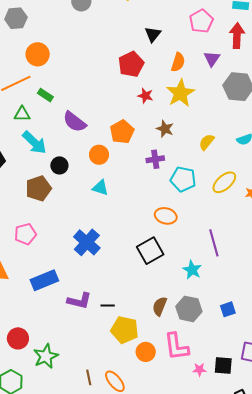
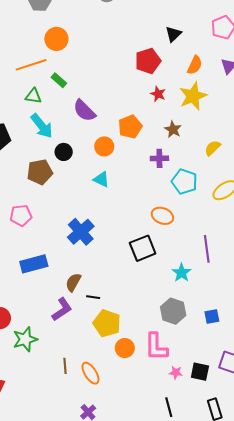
purple L-shape: (79, 301) -> (62, 309), moved, turned -55
brown semicircle: (160, 306) -> (73, 282), moved

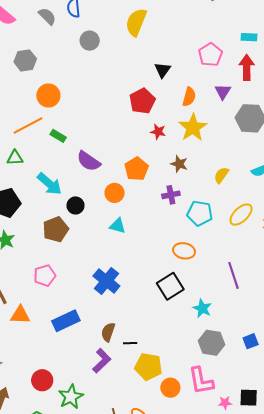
green triangle: (33, 96) -> (15, 158), moved
cyan star: (182, 273) -> (202, 308), moved

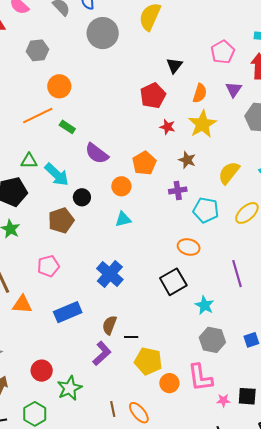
gray circle: (90, 41) -> (103, 33), size x1.6
green triangle: (15, 158) -> (29, 161), moved
yellow semicircle: (221, 175) -> (229, 173), size x1.4
cyan triangle: (118, 226) -> (123, 219), turned -30

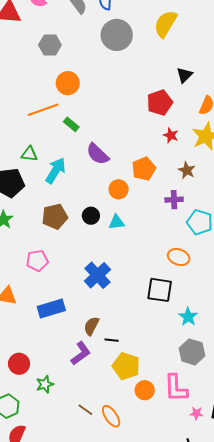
cyan arrow: (57, 175) -> (56, 171), turned -108
black circle: (82, 197) -> (91, 216), moved
black square: (173, 282) -> (160, 290), turned 32
green star: (70, 388) -> (45, 384), size x0.7
brown line: (113, 409) -> (85, 410), turned -49

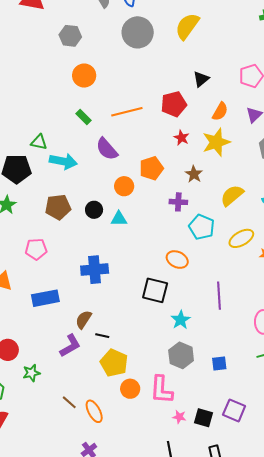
orange line: (43, 110) -> (127, 112), moved
cyan arrow: (56, 171) -> (63, 161), turned 64
blue cross: (97, 275) -> (95, 270), turned 32

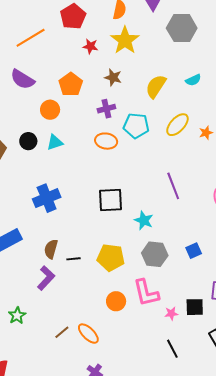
orange ellipse: (177, 260) -> (106, 141), moved
yellow pentagon: (114, 363) -> (111, 258), moved
brown line: (69, 402) -> (62, 332), turned -63

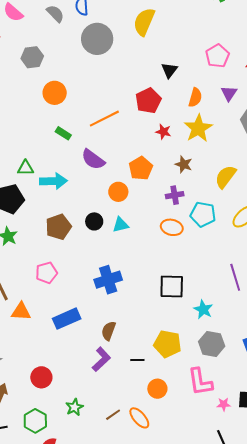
black line: (74, 259) -> (137, 360), moved
orange circle: (116, 301) -> (157, 389), moved
green star: (17, 316) -> (74, 407), moved

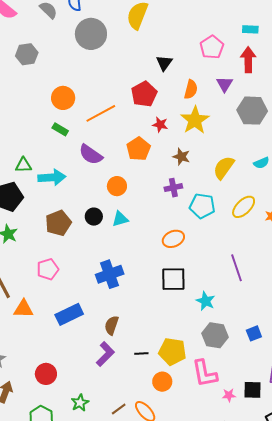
orange circle: (55, 93) -> (63, 98), moved
orange pentagon: (141, 168) -> (138, 149), moved
orange ellipse: (172, 227) -> (173, 239), moved, turned -35
yellow pentagon: (167, 344) -> (172, 351), moved

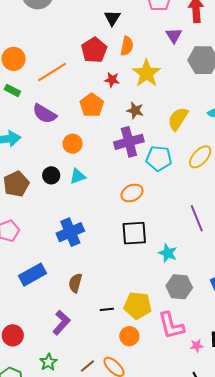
orange semicircle: (191, 89) -> (127, 46), moved
purple cross: (173, 188) -> (129, 142), size x1.6
purple L-shape: (105, 354) -> (61, 323), moved

